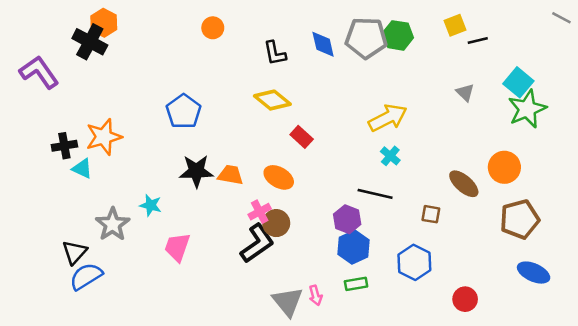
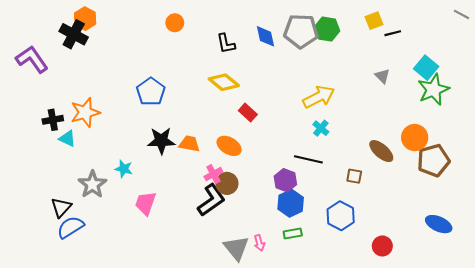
brown pentagon: (520, 219) -> (433, 160), moved

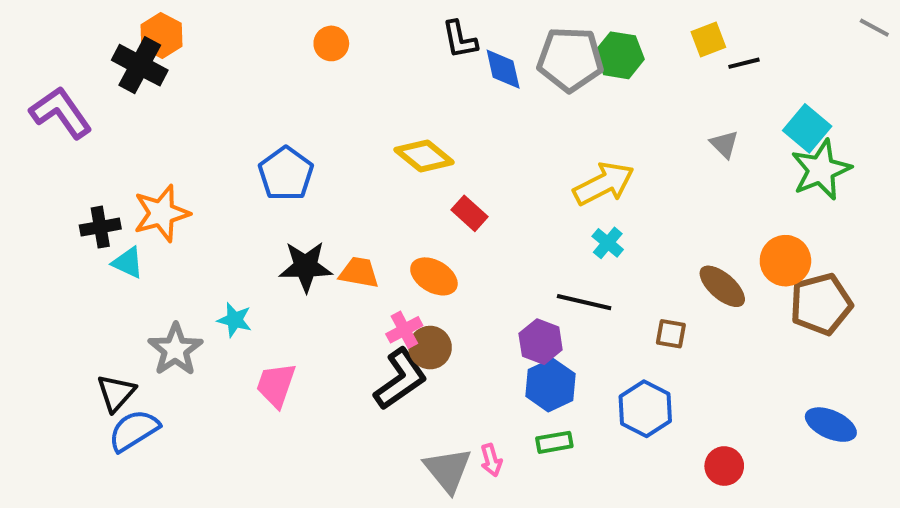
black L-shape: (226, 44) -> (460, 39), moved

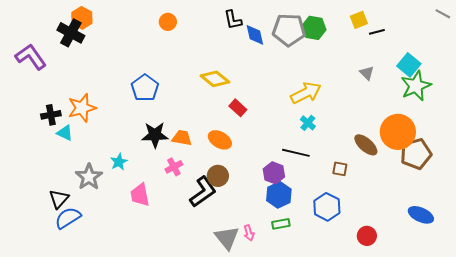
orange circle: (785, 261) -> (398, 132), size x1.4
cyan star: (235, 320) -> (119, 162), turned 30
pink cross: (404, 330) -> (174, 167), moved
pink trapezoid: (276, 385) -> (140, 195), turned -30

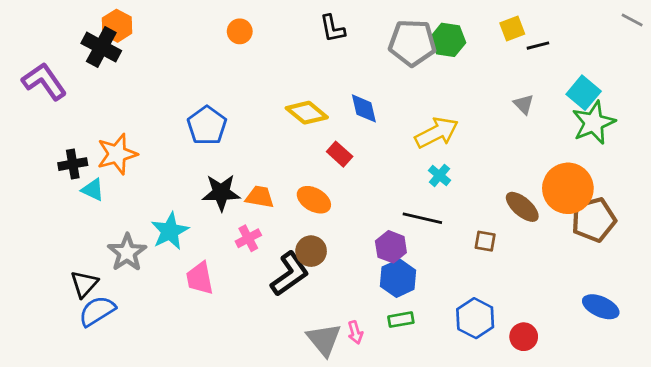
blue diamond: (255, 35) -> (364, 108), moved
cyan star: (119, 162) -> (170, 231), size x1.5
blue hexagon: (327, 207) -> (475, 318), moved

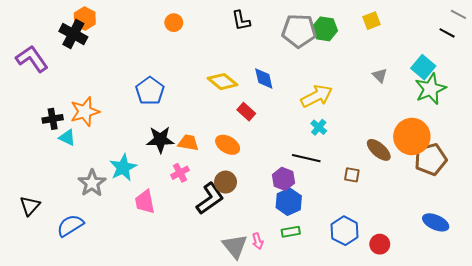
black line: (538, 46) -> (447, 33), moved, turned 42
black triangle: (84, 284) -> (30, 206), moved

